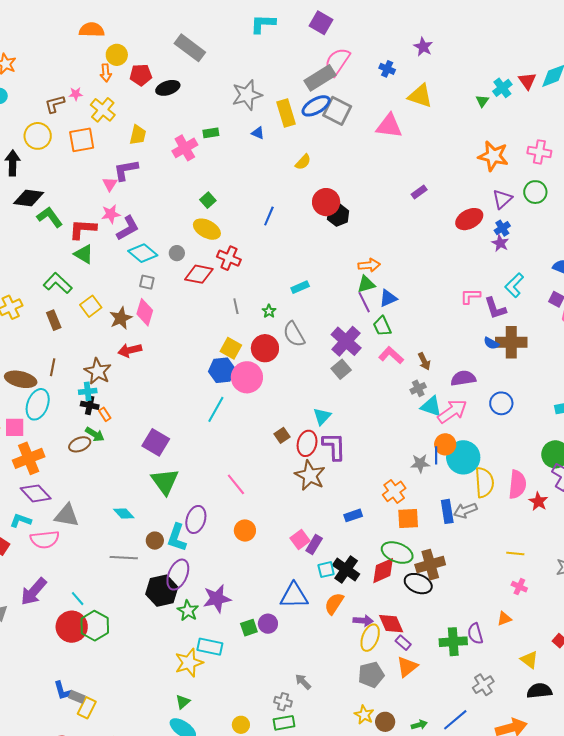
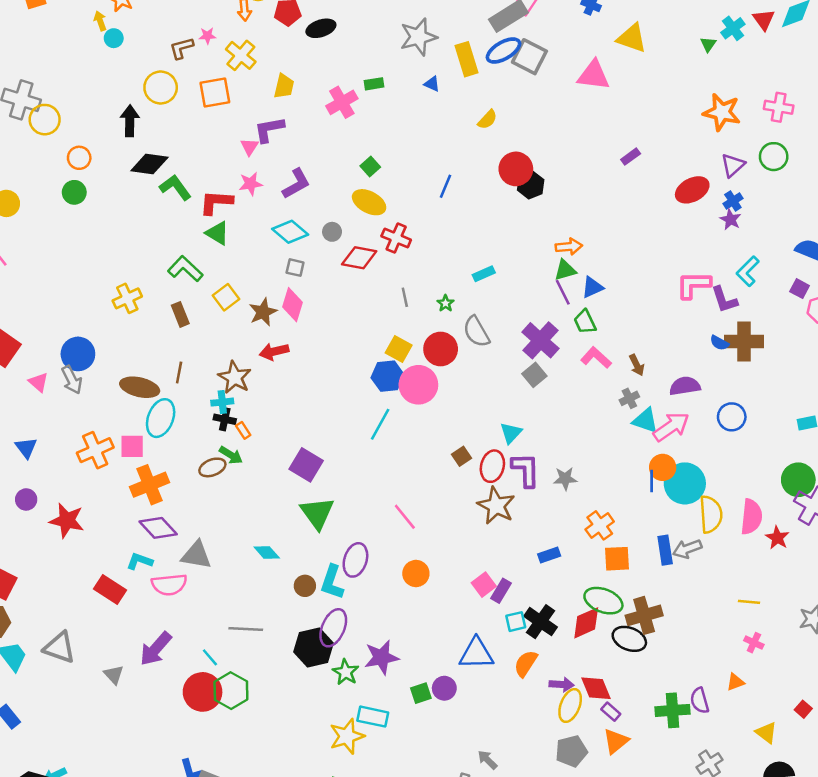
purple L-shape: (128, 228) -> (296, 184), moved
pink L-shape: (470, 296) -> (693, 285), size x1.4
gray star: (420, 463) -> (565, 479), moved
gray line: (124, 558) -> (246, 629), moved

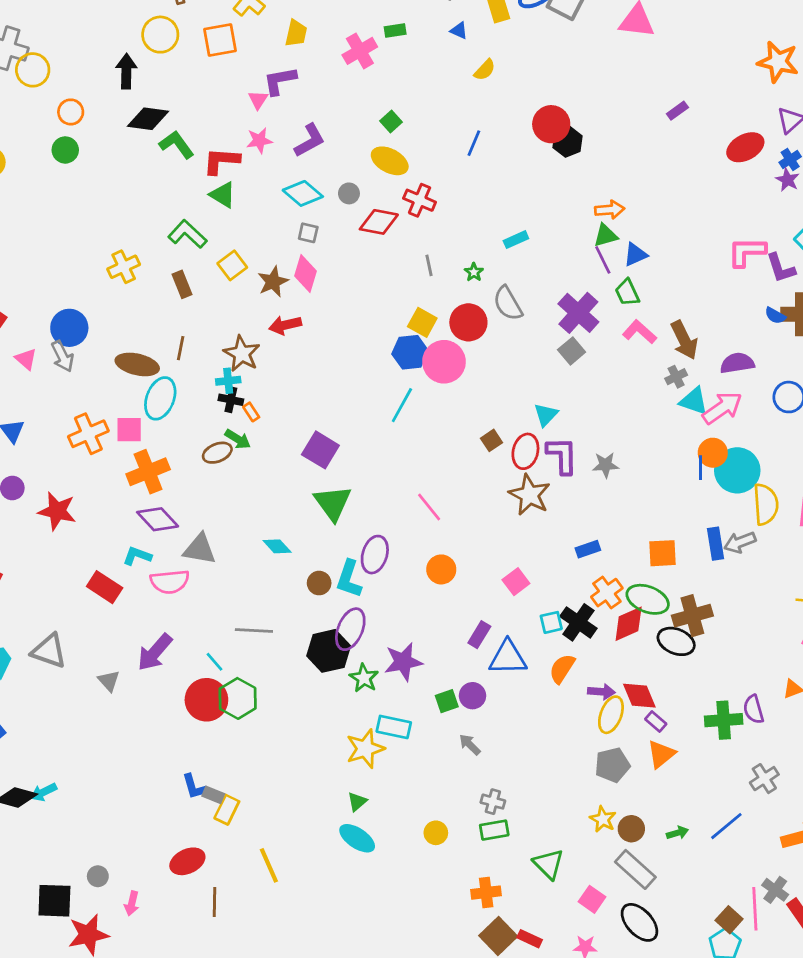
yellow semicircle: (487, 120) -> (485, 70), moved
brown arrow: (637, 365) -> (684, 340), size x1.6
orange cross: (600, 525) -> (607, 593), moved
purple rectangle: (501, 591) -> (479, 635), moved
gray arrow: (487, 760) -> (470, 745), moved

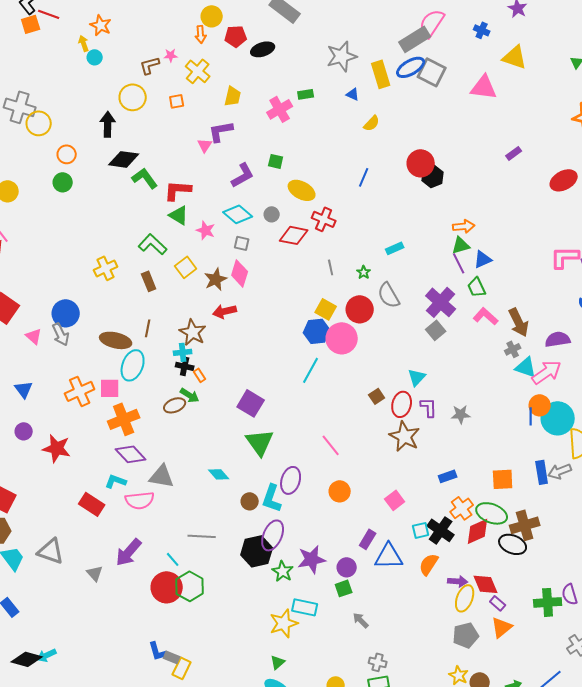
orange square: (220, 40) -> (177, 101), size x0.6
green square: (391, 121) -> (276, 161), moved, turned -35
pink star: (259, 140) -> (206, 230), moved, turned 30
purple L-shape: (562, 455) -> (429, 407), size x0.7
purple circle: (472, 696) -> (347, 567), moved

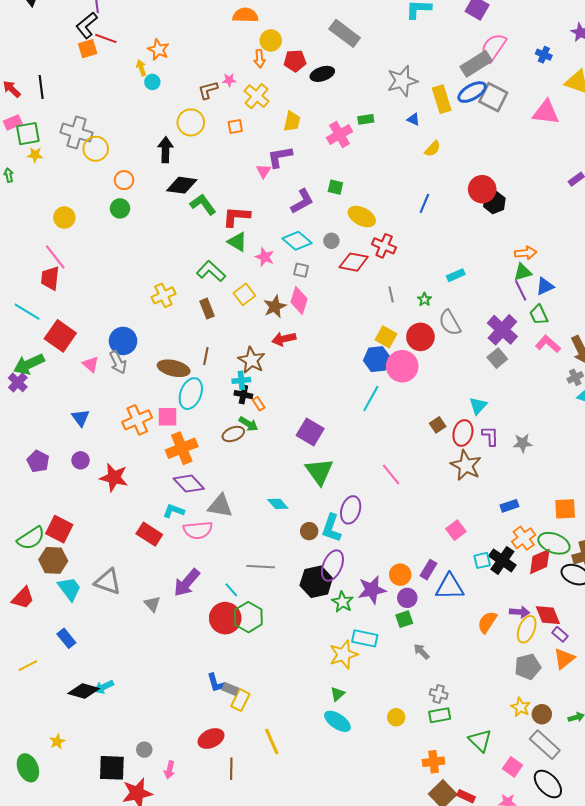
orange circle: (340, 491) -> (400, 575), moved
orange semicircle: (429, 564) -> (487, 622), moved

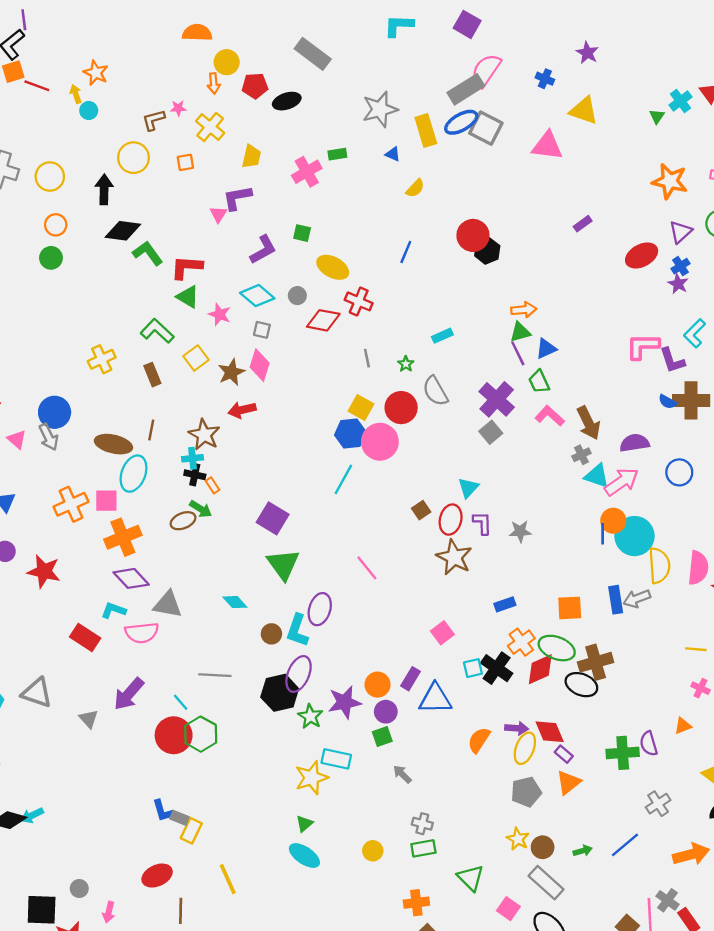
red line: (106, 38) -> (37, 86), moved
yellow circle: (96, 149) -> (50, 177), moved

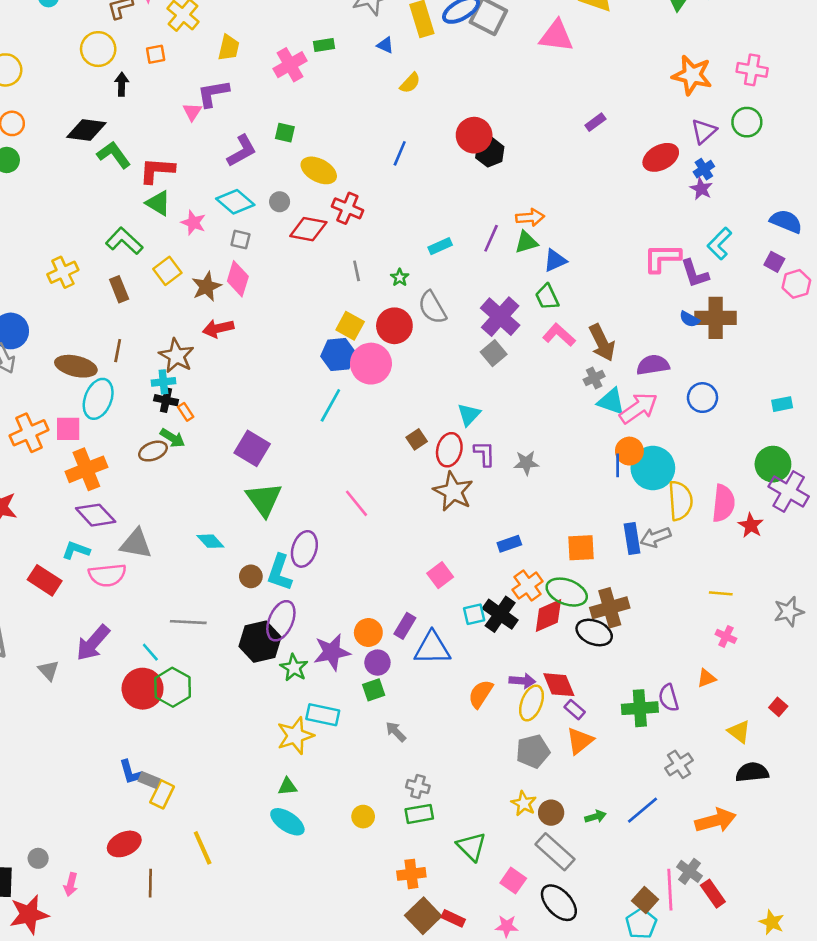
black arrow: (104, 189) -> (122, 84), moved, size x0.7
purple line: (518, 353) -> (491, 238), moved, turned 50
green triangle: (304, 824) -> (287, 787), turned 36

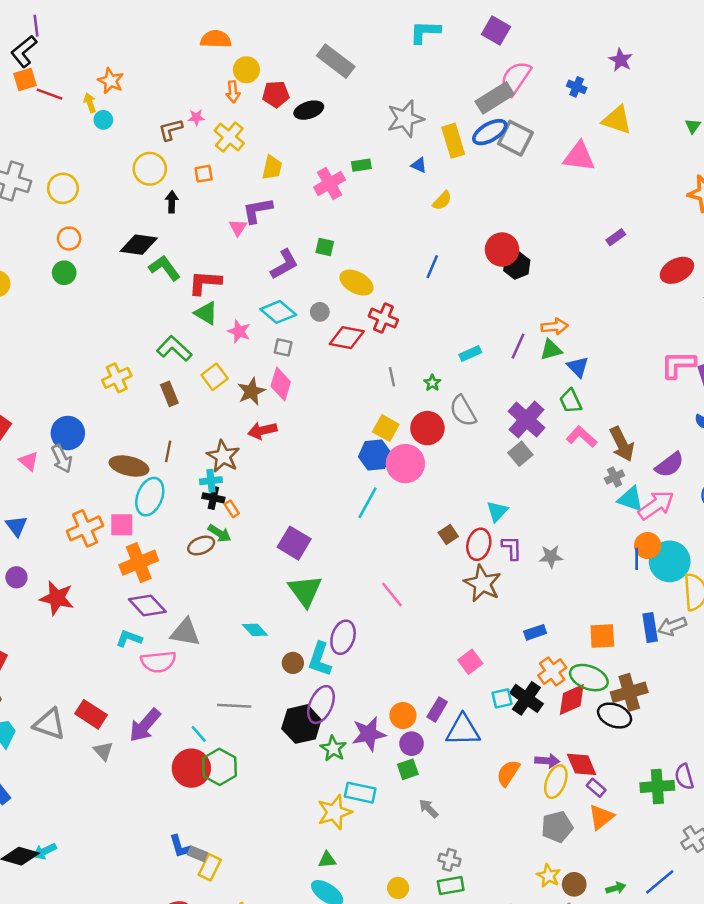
blue triangle: (555, 260) -> (578, 367), turned -50
purple semicircle: (653, 365) -> (670, 465), turned 152
red rectangle: (45, 580) -> (91, 714), moved

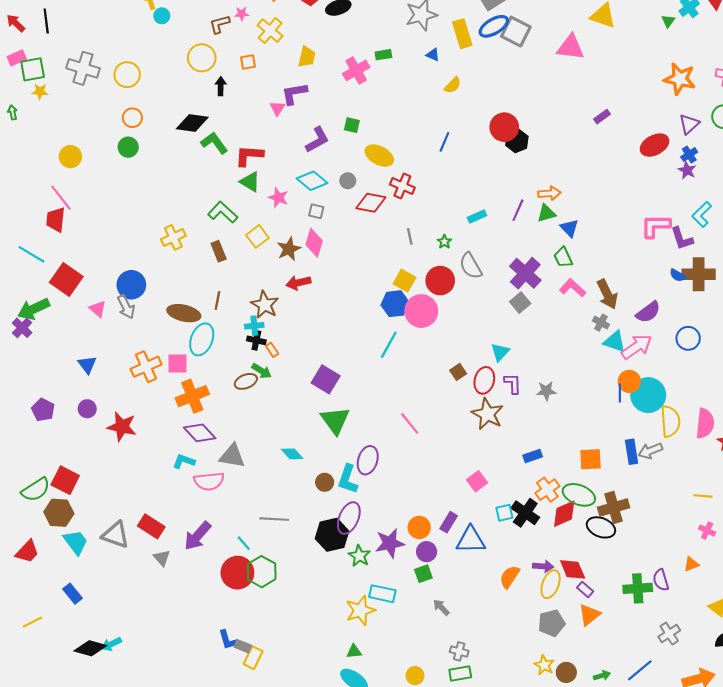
gray cross: (615, 477) -> (601, 323), turned -35

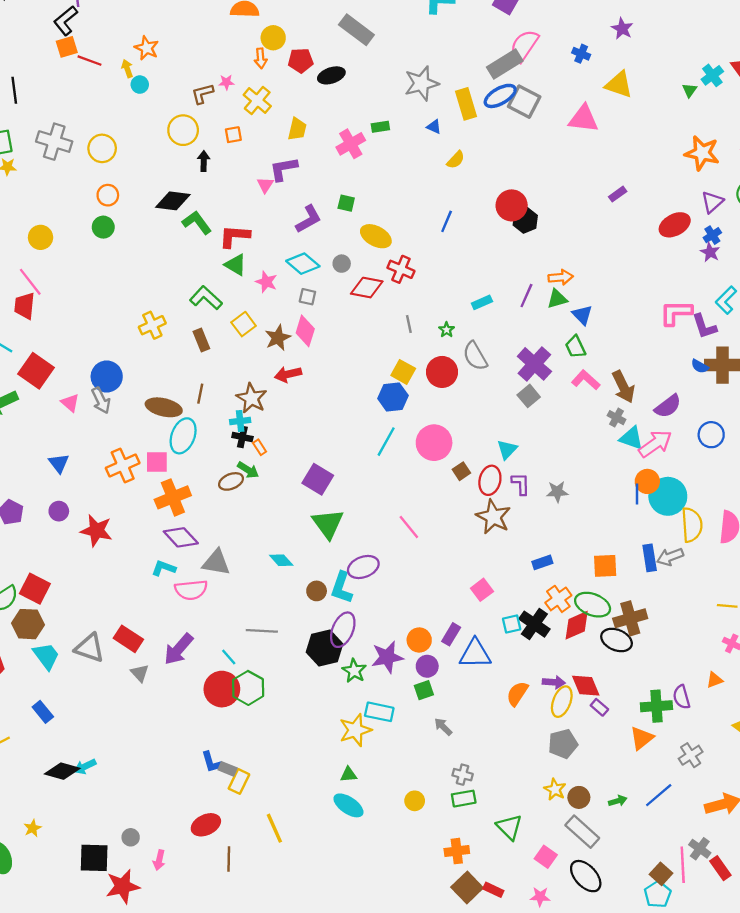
pink circle: (421, 311) -> (434, 443), moved
purple ellipse: (368, 460) -> (363, 567), turned 52
orange triangle: (589, 615) -> (642, 738), moved

